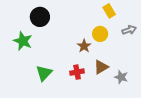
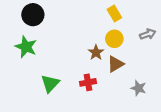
yellow rectangle: (109, 11) -> (114, 14), moved
black circle: (40, 17) -> (33, 15), moved
brown triangle: (101, 67) -> (116, 64), moved

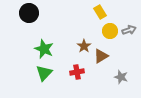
yellow circle: (114, 39) -> (110, 31), moved
green star: (26, 47) -> (44, 49), moved

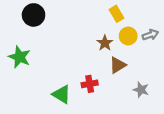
brown star: (84, 46) -> (105, 43), moved
green star: (44, 49) -> (20, 57), moved
green triangle: (44, 73) -> (62, 94), moved, turned -42

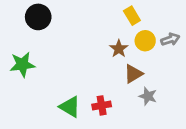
green star: (20, 57) -> (22, 64), turned -30
red cross: (90, 84) -> (102, 105), moved
gray star: (141, 90) -> (148, 96), moved

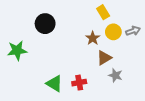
black circle: (38, 17) -> (45, 24), moved

